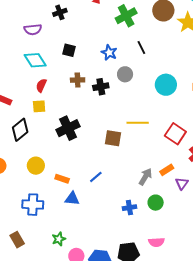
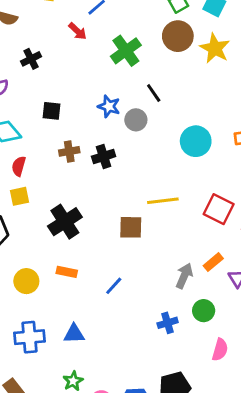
gray circle: (125, 74) -> (136, 120), moved
orange rectangle: (62, 179) -> (67, 272), moved
blue triangle: (72, 199) -> (74, 334), moved
pink semicircle: (156, 242) -> (220, 350), moved, turned -63

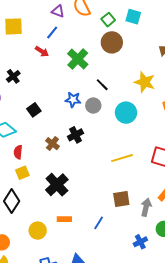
yellow star: (215, 48) -> (145, 82), moved
black square: (51, 111) -> (34, 110), turned -32
cyan circle: (196, 141) -> (126, 113), moved
brown cross: (69, 151) -> (52, 144), moved, turned -32
brown square: (131, 227) -> (121, 199), moved

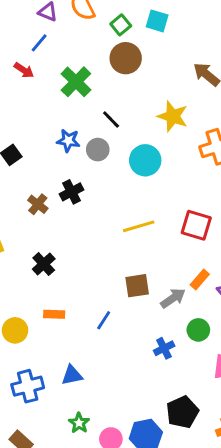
black cross: (57, 185) -> (44, 264), size x0.7
gray arrow: (146, 207) -> (173, 298), turned 42

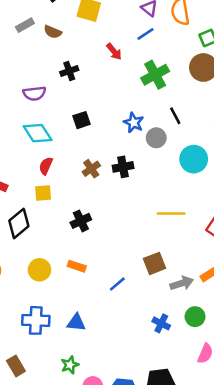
blue line: (39, 43) -> (146, 34), moved
brown square: (137, 286) -> (154, 263), turned -30
blue cross: (164, 348) -> (161, 323), turned 36

